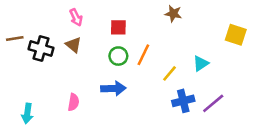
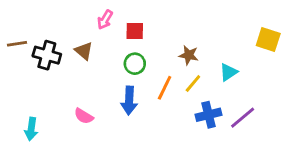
brown star: (173, 14) -> (189, 55), moved
pink arrow: (76, 17) -> (105, 20), moved, turned 56
orange line: (143, 55) -> (165, 88), moved
blue arrow: (113, 88) -> (129, 101), turned 95
pink semicircle: (73, 102) -> (84, 116), turned 112

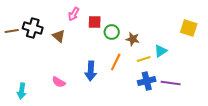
black cross: (47, 55) -> (33, 28), moved
green circle: (135, 64) -> (112, 32), moved
yellow line: (193, 84) -> (144, 59), moved, turned 32
purple line: (243, 118) -> (171, 83), turned 48

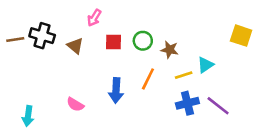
red square: (95, 22) -> (113, 42), moved
purple line: (171, 83) -> (218, 106), turned 30

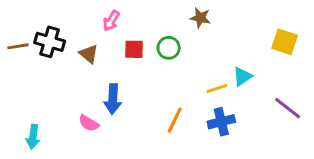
brown star: (170, 50) -> (200, 18), moved
orange line: (148, 79) -> (175, 120), moved
blue arrow: (116, 90) -> (113, 99), moved
purple line: (218, 106) -> (288, 108), moved

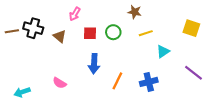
yellow line: (217, 89) -> (146, 33), moved
blue arrow: (113, 99) -> (94, 64), moved
cyan arrow: (33, 137) -> (22, 92), turned 63

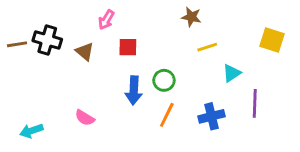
green circle: (113, 32) -> (164, 80), moved
purple line: (193, 73) -> (255, 103), moved, turned 54

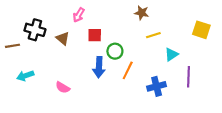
brown line: (17, 44) -> (13, 46), moved
green circle: (164, 80) -> (115, 51), moved
orange line: (167, 115) -> (128, 70), moved
cyan arrow: (31, 131) -> (25, 76), moved

